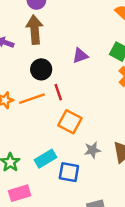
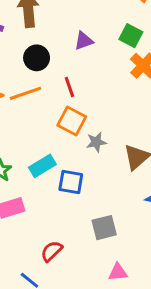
red line: (58, 92) -> (69, 87), moved
gray star: (92, 150) -> (96, 142), moved

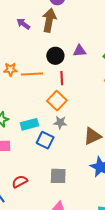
black circle: (37, 58) -> (55, 56), moved
gray star: (96, 142) -> (60, 123), moved

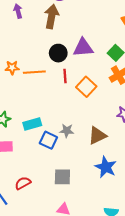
purple arrow: (23, 24) -> (18, 11), moved, turned 40
purple triangle: (80, 51) -> (83, 48), size x1.5
orange square: (57, 101) -> (86, 87), moved
gray star: (60, 123) -> (67, 131), moved

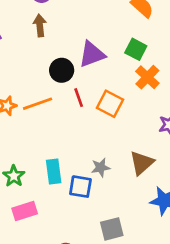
brown arrow: (52, 16) -> (40, 25), size x0.7
cyan rectangle: (32, 124) -> (54, 171), turned -66

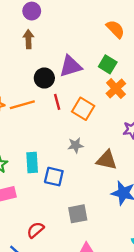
brown triangle: (142, 163) -> (107, 160), turned 50
gray star: (101, 168) -> (76, 145), moved

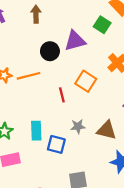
green square: (108, 64) -> (102, 25), moved
red line: (57, 102) -> (62, 95), moved
gray star: (76, 145) -> (78, 126), moved

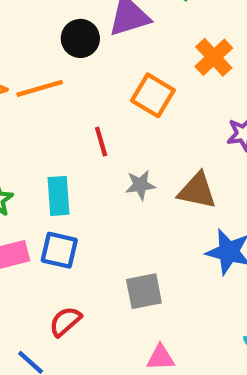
red line: (62, 95) -> (101, 142), moved
blue square: (56, 144) -> (59, 250), moved

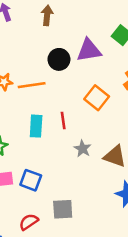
gray star: (140, 185) -> (83, 149), turned 30
cyan rectangle: (58, 196) -> (36, 126), moved
gray square: (144, 291) -> (63, 209), moved

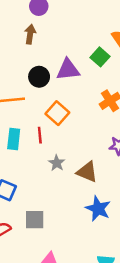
orange square: (97, 98) -> (57, 113), moved

